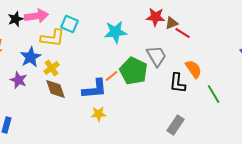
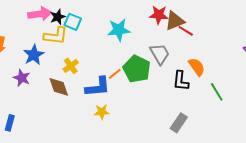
black star: (16, 19) -> (58, 17), moved
brown triangle: (172, 23) -> (175, 21), size x1.5
yellow cross: (52, 68) -> (71, 66), moved

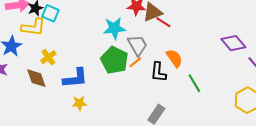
cyan star: (119, 30) -> (114, 28), moved
orange line: (115, 74) -> (135, 62), moved

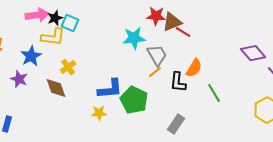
orange semicircle: (174, 58) -> (194, 68), turned 66
green pentagon: (114, 60) -> (134, 100), moved
blue L-shape: (75, 78) -> (110, 89), moved

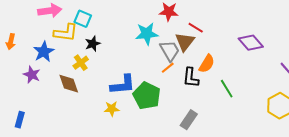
black star: (55, 18) -> (93, 44), moved
brown triangle: (172, 22) -> (185, 42), moved, turned -30
purple diamond: (253, 53) -> (251, 43), moved

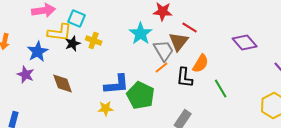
cyan star: (147, 34) -> (141, 34), turned -30
black star: (93, 44) -> (73, 44), moved
yellow cross: (81, 63) -> (94, 40), moved, turned -35

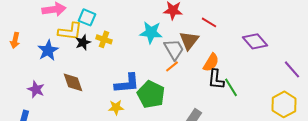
red line: (190, 28) -> (209, 22), moved
cyan star: (141, 34) -> (151, 32), turned -30
purple star: (26, 74) -> (36, 89), moved
black L-shape: (185, 78) -> (216, 79), moved

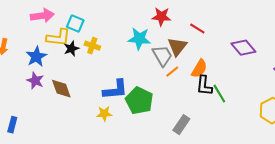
orange line: (172, 66) -> (172, 72), moved
purple star: (36, 89) -> (35, 81), moved

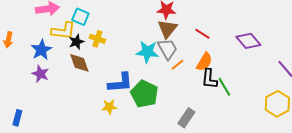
red line: (197, 29) -> (202, 34), moved
cyan star: (139, 39) -> (147, 52), moved
brown triangle: (177, 47) -> (167, 29), moved
brown diamond: (61, 89) -> (79, 63), moved

